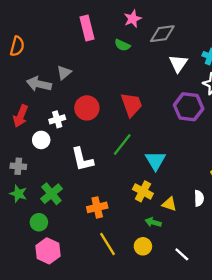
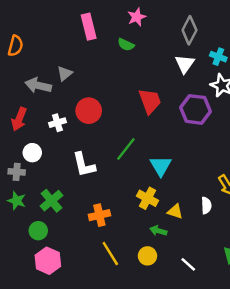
gray diamond: (162, 34) -> (189, 30), moved, turned -55
red trapezoid: (131, 105) -> (150, 101), moved
white circle: (41, 140) -> (32, 153), moved

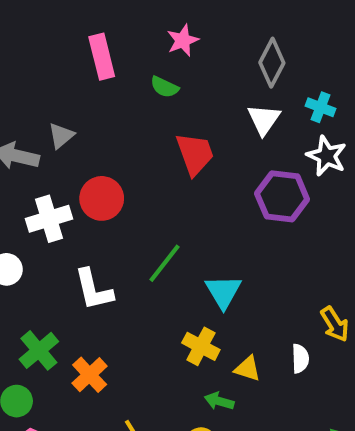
red trapezoid: (150, 101) -> (195, 154), moved
white cross: (57, 123) -> (49, 219), size x1.5
orange cross: (99, 215) -> (90, 375), moved, turned -30

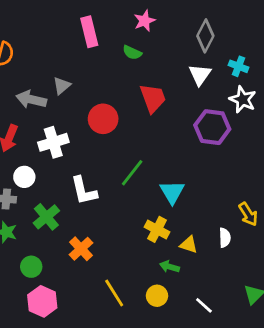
red circle: (102, 198) -> (103, 119), moved
green cross: (39, 350) -> (46, 217), moved

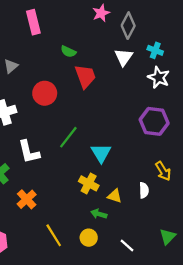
pink star: (145, 21) -> (101, 13), moved
green semicircle: (132, 52) -> (68, 51), moved
purple hexagon: (212, 127) -> (154, 121), moved

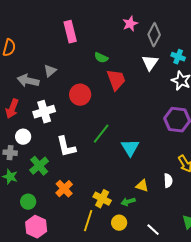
yellow cross: (89, 183) -> (102, 199), moved
green arrow: (99, 214) -> (128, 202), turned -32
yellow line: (54, 235) -> (88, 221), turned 50

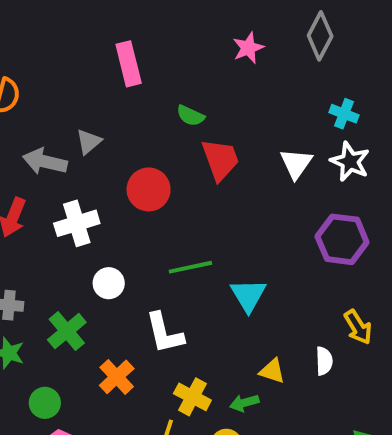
gray diamond: (154, 35) -> (320, 36), moved
white triangle: (150, 63) -> (296, 164), moved
green line: (101, 134) -> (190, 267), turned 40
white circle: (23, 137) -> (109, 283), moved
white L-shape: (66, 147) -> (165, 333), moved

